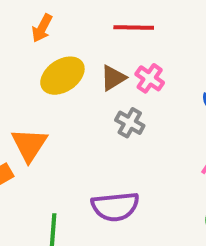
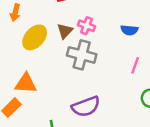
gray cross: (130, 123) -> (82, 55), size x1.6
orange triangle: (29, 145) -> (26, 83), turned -45

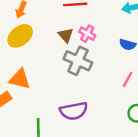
brown triangle: (65, 31) -> (66, 35), turned -35
yellow ellipse: (35, 37) -> (20, 36), moved

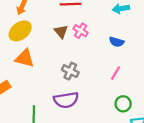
gray cross: (78, 61) -> (70, 71), moved, size x0.7
orange triangle: (20, 79) -> (25, 58), moved

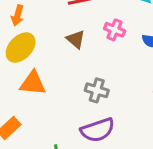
pink cross: (81, 31) -> (115, 30), moved

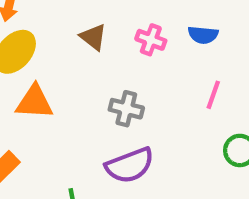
pink cross: (115, 30) -> (151, 40), moved

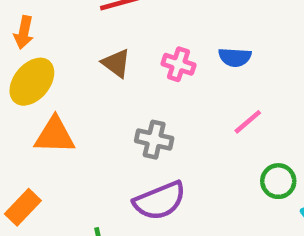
pink line: (213, 95) -> (248, 122), turned 32

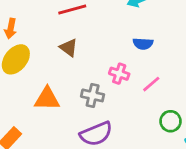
pink cross: (178, 64) -> (119, 74), moved
orange triangle: (55, 135) -> (47, 99), moved

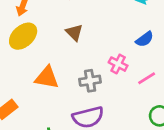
blue semicircle: (143, 44) -> (145, 39), turned -48
gray cross: (93, 95) -> (90, 81), turned -30

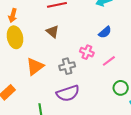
yellow ellipse: (23, 36) -> (15, 37), turned -55
orange triangle: (47, 78) -> (35, 66), turned -42

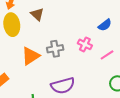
brown triangle: (53, 31) -> (37, 14), moved
gray cross: (67, 66) -> (55, 49), moved

